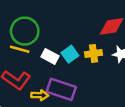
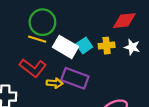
white rectangle: (50, 56) -> (65, 47), size x1.5

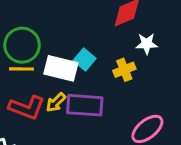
yellow cross: (107, 46) -> (124, 70), moved
yellow arrow: (55, 83) -> (56, 102), moved, turned 147

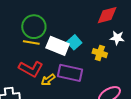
yellow cross: (124, 70) -> (100, 53), turned 32
yellow arrow: (56, 102) -> (48, 80), moved

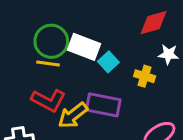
white rectangle: (58, 46) -> (84, 47), moved
yellow arrow: (48, 80) -> (73, 115), size x1.5

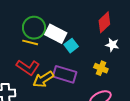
red diamond: (154, 23) -> (104, 22), turned -35
yellow cross: (145, 76) -> (101, 68), moved

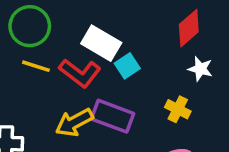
green circle: (34, 28) -> (30, 26), moved
yellow line: (30, 42) -> (36, 66), moved
red L-shape: (28, 67) -> (80, 73), moved

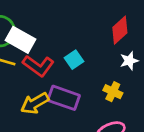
white rectangle: (101, 43) -> (20, 40), moved
white star: (200, 69) -> (129, 61), turned -30

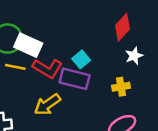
yellow cross: (113, 92) -> (121, 87), turned -30
purple rectangle: (64, 98) -> (75, 79), moved

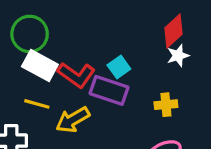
white rectangle: (28, 45) -> (40, 65), moved
white star: (134, 56) -> (178, 56), moved
yellow line: (15, 67) -> (37, 104), moved

